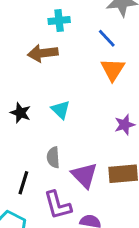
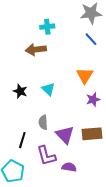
blue line: (107, 38) -> (91, 39), moved
orange triangle: (113, 70) -> (85, 76), moved

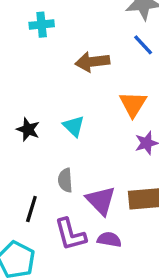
cyan cross: (47, 27) -> (42, 25), moved
brown arrow: (36, 50) -> (92, 62), moved
purple semicircle: (69, 167) -> (109, 239), moved

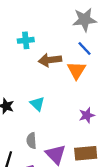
cyan cross: (42, 25) -> (26, 40), moved
orange triangle: (133, 104) -> (76, 70), moved

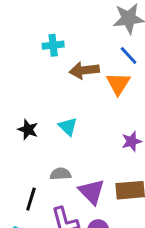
gray semicircle: (31, 141) -> (61, 174), turned 91

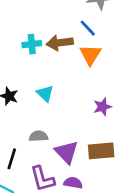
cyan cross: (53, 45) -> (32, 44), moved
blue line: (129, 56) -> (88, 28), moved

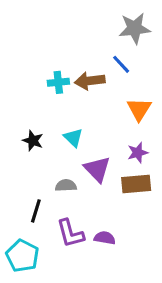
orange triangle: (90, 55) -> (139, 109), moved
brown rectangle: (101, 151) -> (136, 184), moved
purple triangle: (66, 152) -> (97, 169), moved

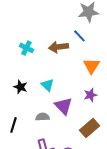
cyan cross: (58, 82) -> (26, 48), moved, turned 32
brown rectangle: (136, 184) -> (89, 128), moved, turned -36
black line: (36, 211) -> (13, 125), moved

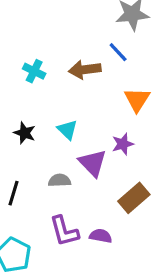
purple star: (90, 95) -> (123, 144), moved

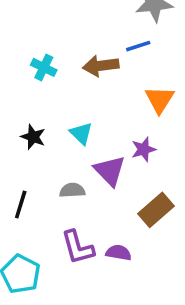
blue line: (118, 52) -> (138, 46), turned -65

